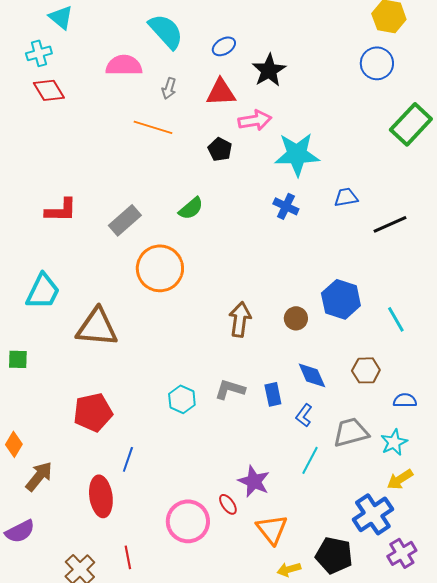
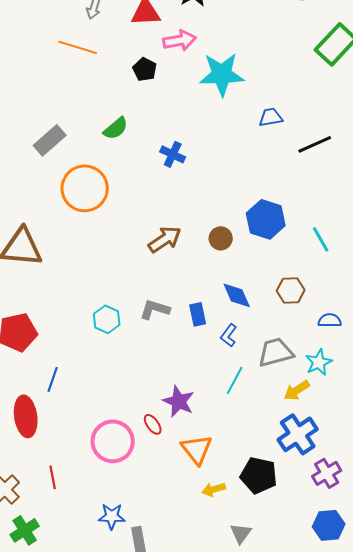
blue cross: (286, 206) -> (173, 154), moved
brown arrow: (240, 319) -> (165, 239), turned 48
yellow arrow: (400, 479) -> (297, 390), moved

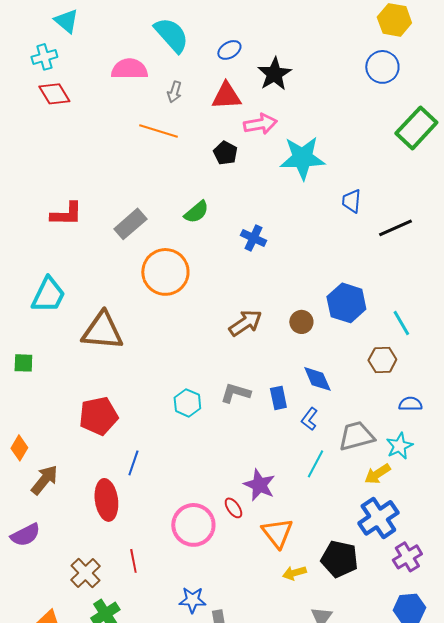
blue trapezoid: (271, 117) -> (351, 201), turned -75
brown hexagon: (291, 290) -> (382, 360), moved

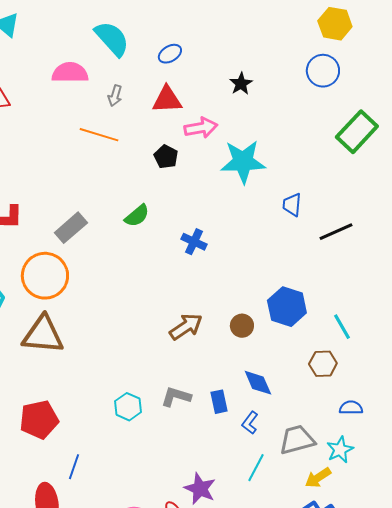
black star: (274, 74) -> (241, 84), moved, size x0.7
orange circle: (165, 272) -> (45, 276), moved

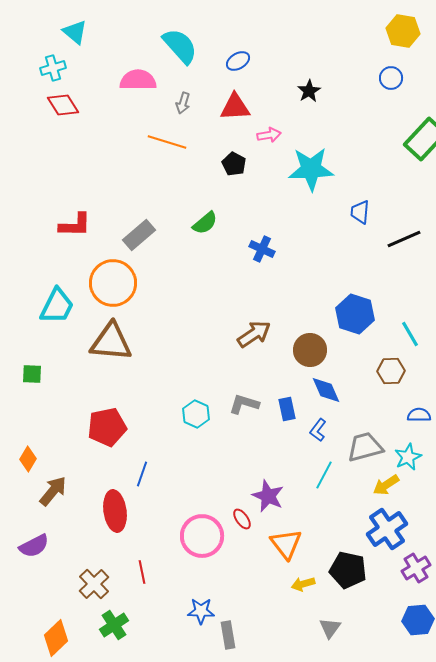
blue circle: (323, 71) -> (391, 78), size x0.7
pink arrow: (201, 128) -> (269, 135), size x0.7
brown circle: (242, 326) -> (310, 350), moved, size x1.4

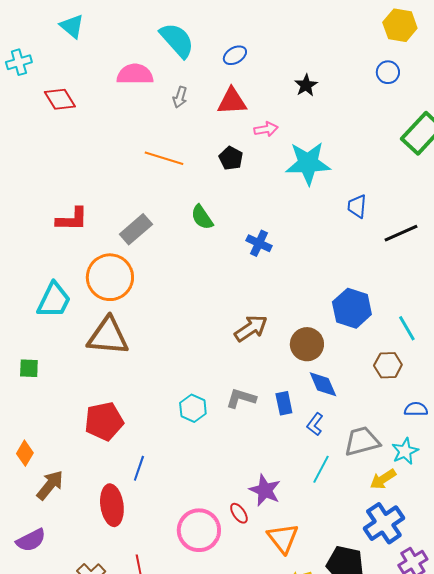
cyan cross: (53, 68) -> (19, 62), moved
orange line: (167, 142) -> (164, 158), moved
green semicircle: (205, 223) -> (202, 217), turned 96

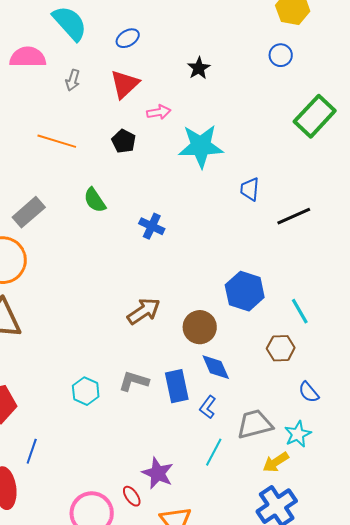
red triangle: (232, 101) -> (125, 84), turned -40
blue rectangle: (284, 403) -> (177, 386), size x1.4
blue semicircle: (416, 409) -> (309, 392), turned -130

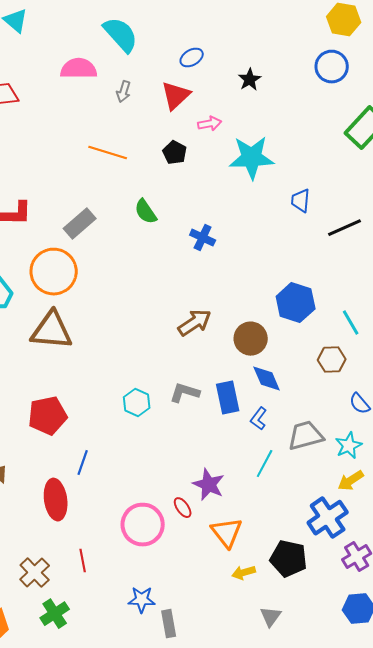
blue ellipse: (128, 38) -> (192, 58), moved
blue circle: (281, 55) -> (332, 67), size x1.4
yellow arrow: (276, 462) -> (351, 481), moved

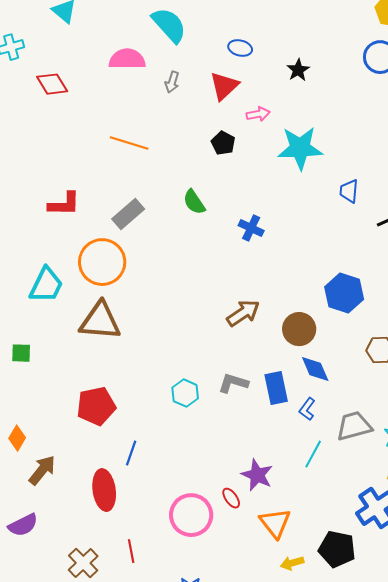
blue ellipse: (192, 58) -> (240, 48), turned 45
orange line: (108, 153) -> (129, 143), moved

